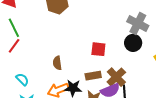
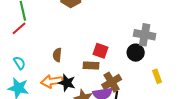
gray cross: (138, 24) -> (145, 35), turned -30
brown rectangle: (93, 76) -> (91, 65), moved

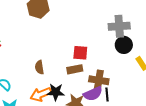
black circle: (136, 53) -> (124, 45), moved
brown cross: (112, 82) -> (99, 80), turned -36

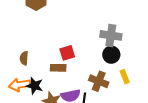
red square: (80, 53) -> (67, 53), turned -35
brown cross: (99, 80) -> (99, 81), moved

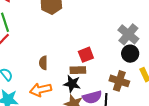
gray cross: (111, 35) -> (128, 34), turned 35
black star: (35, 86) -> (72, 84), moved

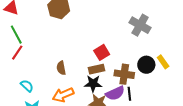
black circle: (130, 54) -> (146, 65), moved
brown cross: (119, 81) -> (124, 74), moved

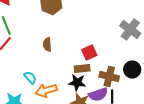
brown semicircle: (61, 68) -> (47, 45), moved
cyan semicircle: (27, 86) -> (30, 78), moved

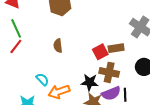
brown rectangle: (82, 69) -> (116, 48), moved
brown cross: (109, 77) -> (109, 72), moved

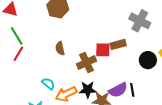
red square: (100, 52) -> (103, 50), turned 35
brown cross: (109, 72) -> (87, 63), moved, turned -30
black star: (90, 82) -> (88, 90), moved

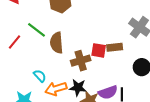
green line: (17, 36) -> (36, 30), moved, turned -30
brown semicircle: (60, 48) -> (57, 43), size x1.5

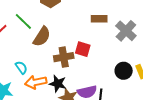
brown semicircle: (57, 43) -> (42, 37), turned -150
brown rectangle: (115, 47) -> (99, 19), moved

